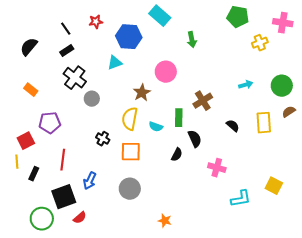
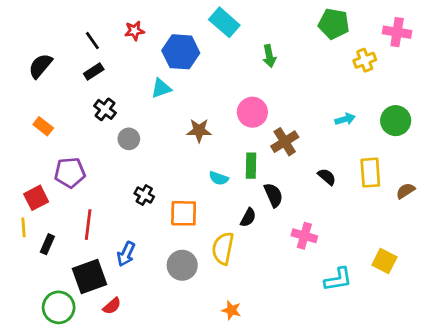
pink circle: (166, 72) -> (252, 112), moved
black cross: (75, 78) -> (105, 109), size x0.7
brown star: (142, 93) -> (199, 130), turned 30
brown semicircle: (289, 112) -> (405, 191), moved
yellow semicircle: (130, 119) -> (223, 248), moved

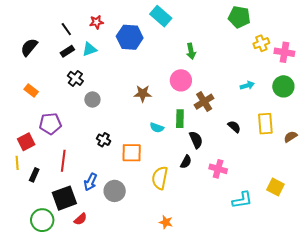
pink cross: (397, 32) -> (284, 52), moved
green arrow: (269, 56) -> (191, 51), moved
cyan triangle: (161, 88) -> (89, 49), moved
black semicircle: (248, 218) -> (186, 162), moved
gray circle: (182, 265) -> (115, 191), moved

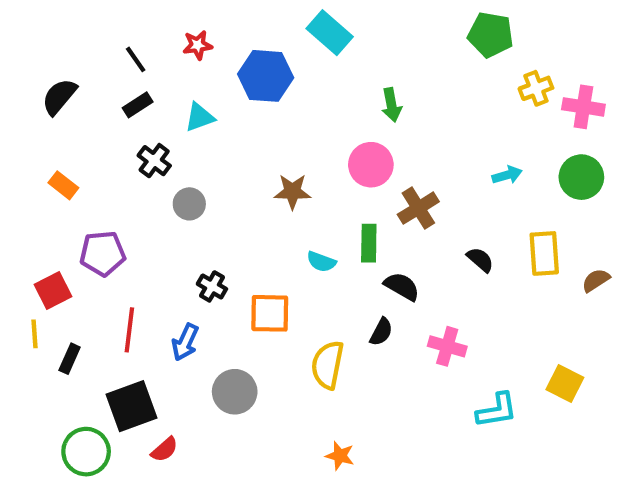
cyan triangle: (89, 49) -> (200, 117), moved
black semicircle: (196, 140) -> (402, 286), turned -36
blue arrow: (90, 182) -> (185, 342), moved

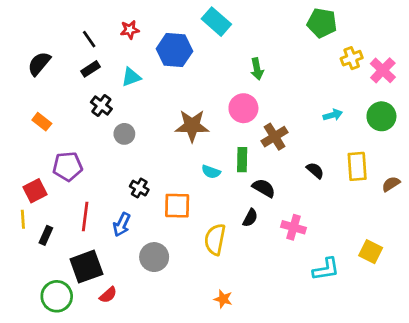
pink cross: (583, 107) -> (383, 70), turned 35
brown star: (292, 192) -> (192, 126), size x1.4

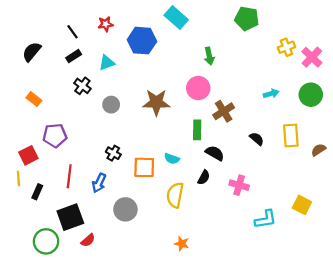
green pentagon: (322, 23) -> (247, 19), moved
gray circle: (124, 134) -> (111, 105), moved
cyan semicircle: (211, 172) -> (172, 159), moved

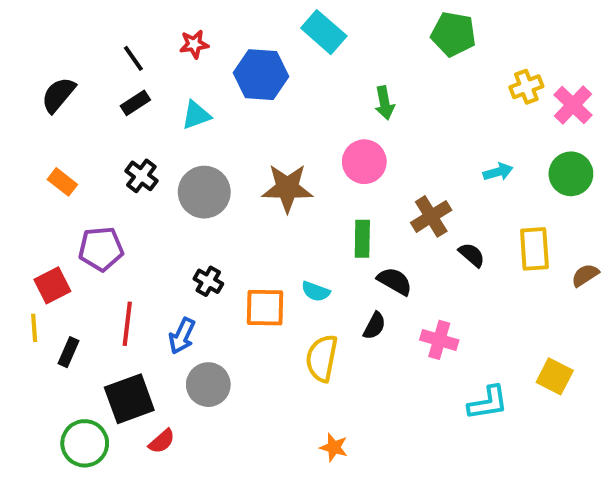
black cross: (82, 86) -> (141, 176), moved
gray circle: (111, 105) -> (204, 192), size x1.6
brown cross: (224, 111) -> (431, 216), moved
gray circle: (125, 209) -> (208, 385), moved

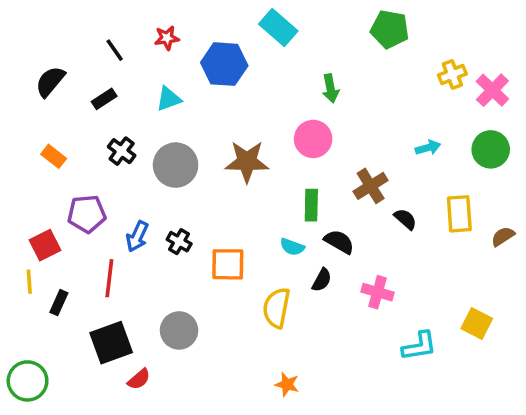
black rectangle: (135, 103) -> (104, 99), moved
cyan semicircle: (316, 291) -> (292, 247), moved
blue arrow: (182, 336) -> (137, 236), moved
green circle: (85, 443) -> (28, 381), moved

